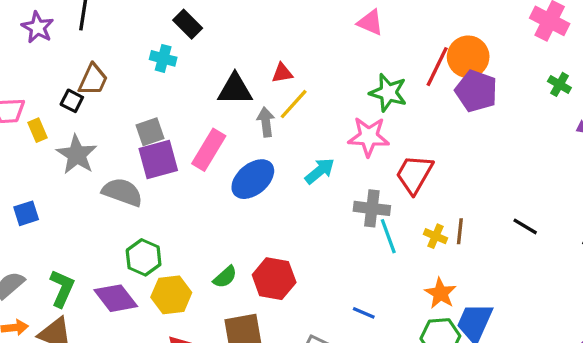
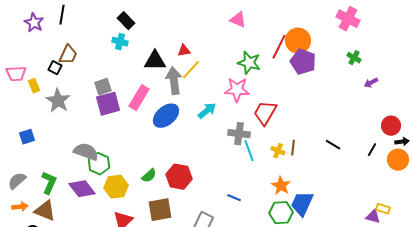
cyan cross: (163, 58) -> (120, 42), moved
gray arrow: (266, 122) -> (174, 81), size x1.5
gray semicircle: (122, 192) -> (86, 152), moved

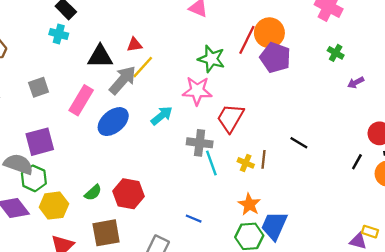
gray arrow: (174, 81) -> (123, 80), turned 48
purple square: (108, 104) -> (40, 142), moved
black line: (333, 145) -> (299, 143), moved

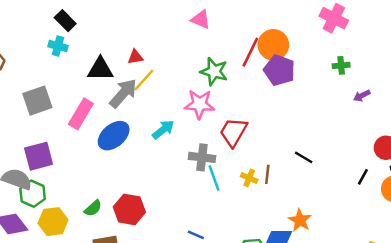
green cross: (336, 53) -> (341, 65), turned -35
gray square: (39, 87) -> (37, 101), size x1.4
orange star: (249, 204) -> (300, 220), moved

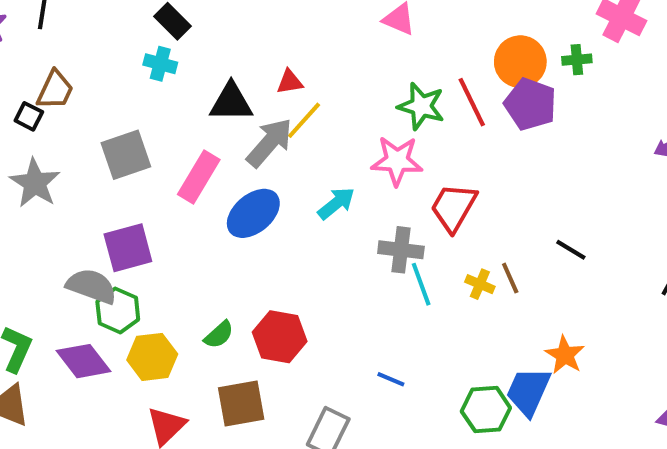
red line: (250, 52) -> (472, 102), moved, turned -52
green cross: (341, 65) -> (577, 60), moved
brown line: (267, 174) -> (510, 278), turned -30

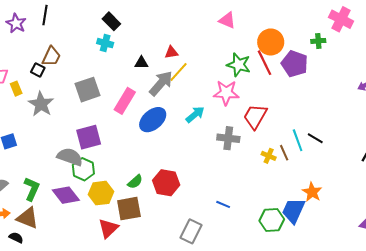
orange circle: (520, 62) -> (271, 42), moved
black triangle: (231, 102) -> (141, 63), size x0.6
cyan line: (421, 284) -> (298, 140), moved
brown square: (241, 403) -> (129, 209), moved

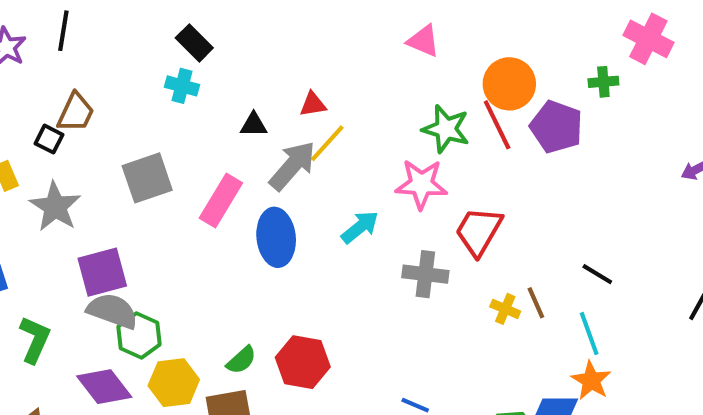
blue ellipse: (153, 120) -> (276, 237), turned -56
purple square: (89, 137) -> (102, 272), moved
cyan line: (298, 140) -> (589, 333), moved
green L-shape: (32, 189) -> (35, 340), moved

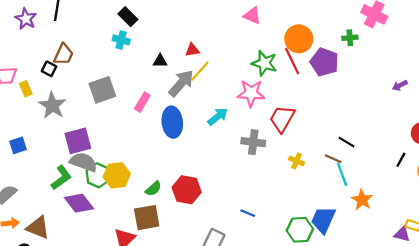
pink rectangle: (221, 200) -> (142, 102), size x0.7
brown line: (536, 303) -> (333, 159), moved, turned -42
green L-shape: (35, 340) -> (61, 178), moved, turned 30
orange star: (591, 381) -> (362, 200), moved
yellow hexagon: (174, 383) -> (117, 175), moved

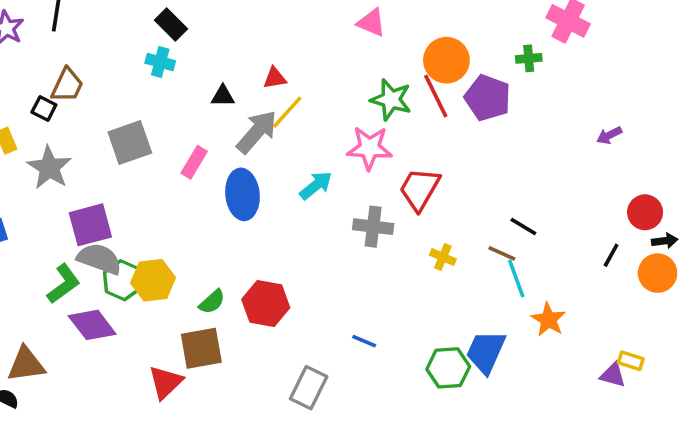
brown triangle: (38, 228) -> (26, 364), turned -30

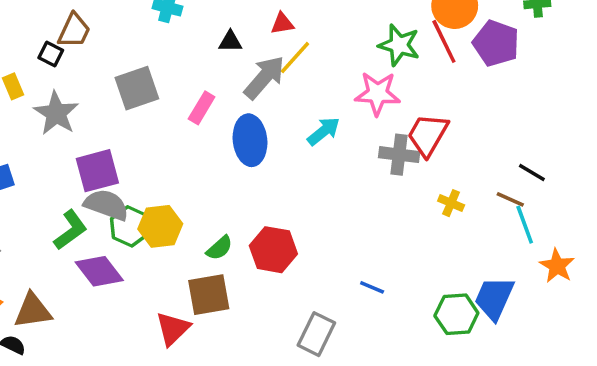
gray cross: (373, 227) -> (399, 155), moved

